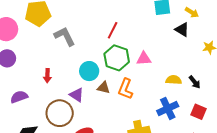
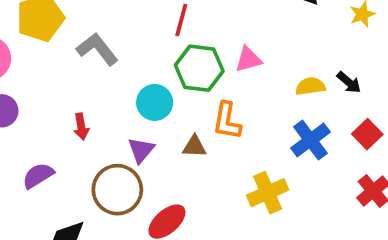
brown triangle: (104, 88) -> (194, 146), moved
purple triangle: (77, 95) -> (141, 150), turned 49
red square: (199, 112) -> (367, 134), turned 35

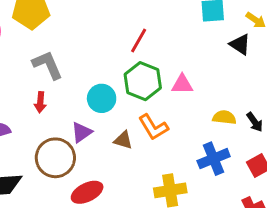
gray L-shape: (97, 49) -> (48, 65), moved
orange L-shape: (227, 121) -> (153, 127), turned -56

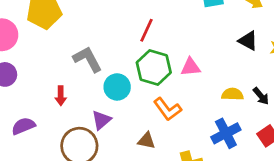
black triangle: (240, 44) -> (248, 41), moved
gray L-shape: (48, 65) -> (88, 59), moved
brown triangle: (123, 140) -> (146, 141), moved

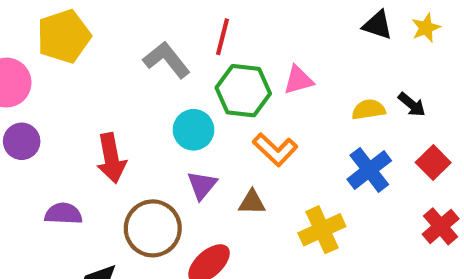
gray L-shape: (88, 59) -> (167, 60), moved
red arrow: (61, 96) -> (111, 158), size x1.6
purple triangle: (101, 120) -> (202, 185), moved
purple semicircle: (23, 126) -> (63, 214), turned 35

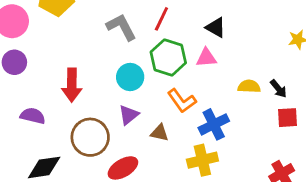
black triangle: (378, 25) -> (216, 27), moved
red square: (433, 163) -> (287, 118), moved, turned 30
blue cross: (369, 170) -> (214, 124), moved

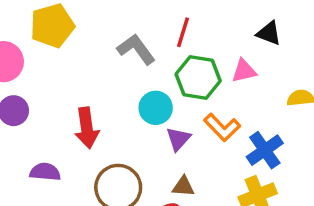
black triangle: (216, 27) -> (269, 33), moved
purple triangle: (129, 115) -> (178, 139), moved
brown triangle: (160, 133) -> (183, 187), moved

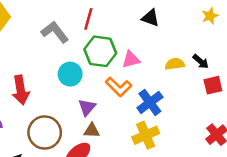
pink triangle: (244, 71) -> (131, 60), moved
purple triangle: (178, 139) -> (87, 107), moved

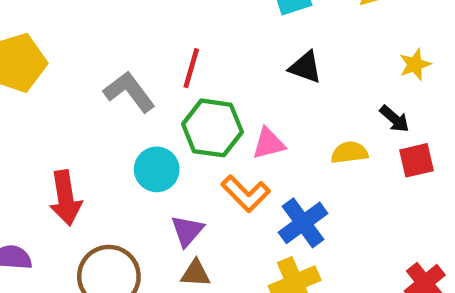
black arrow: (201, 62) -> (394, 119), moved
red square: (213, 85) -> (416, 160), moved

